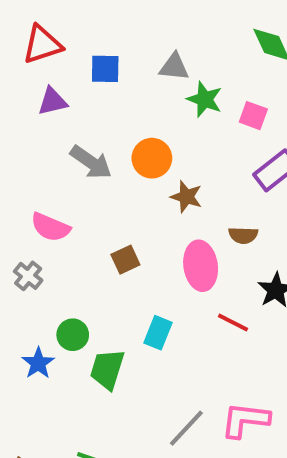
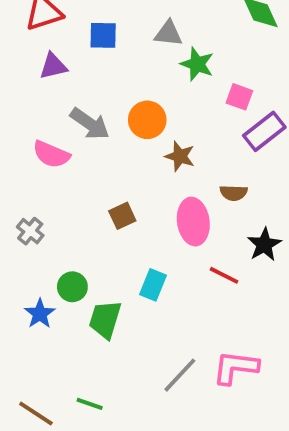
pink square: (253, 116) -> (239, 97), moved
pink semicircle: (50, 227) -> (51, 154), moved

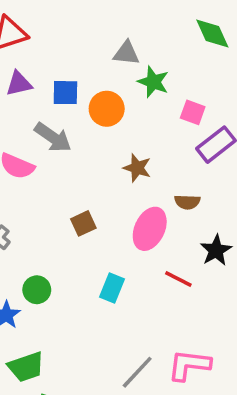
blue square: (103, 35) -> (65, 93), moved
orange circle: (147, 120) -> (107, 109), moved
pink ellipse: (193, 222) -> (150, 229), turned 33
green trapezoid: (105, 319) -> (26, 367), moved, turned -126

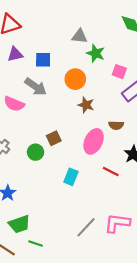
orange circle: (107, 109) -> (75, 79), moved
green circle: (37, 290) -> (36, 152), moved

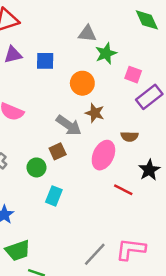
green star: (96, 53) -> (106, 53), turned 30
gray arrow: (36, 87) -> (69, 125), moved
cyan rectangle: (71, 177) -> (54, 196), moved

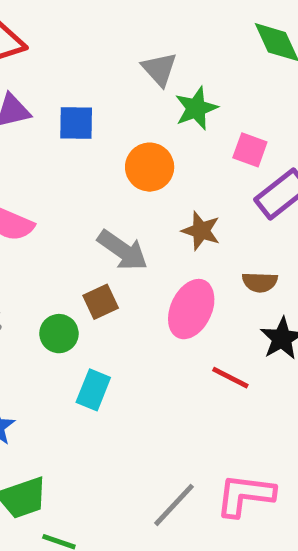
gray triangle: (87, 34) -> (159, 69), turned 42
brown star: (95, 113) -> (201, 231), moved
brown semicircle: (129, 136) -> (260, 282), moved

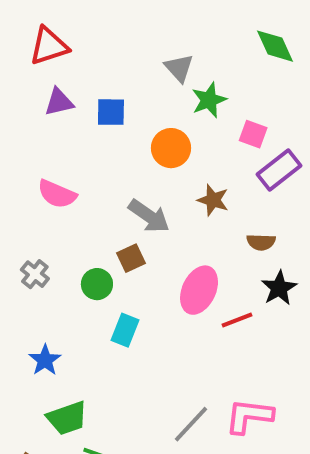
pink ellipse: (191, 309) -> (199, 290), moved
red line: (230, 378) -> (237, 320), turned -48

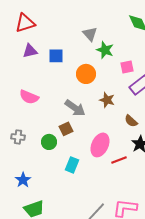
green star: (209, 100) -> (105, 50), turned -30
pink square: (253, 134) -> (127, 67), turned -32
brown semicircle: (261, 242) -> (131, 121), turned 40
gray cross: (35, 274) -> (18, 137), turned -32
cyan rectangle: (125, 330) -> (72, 165), moved

